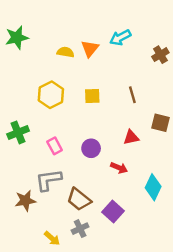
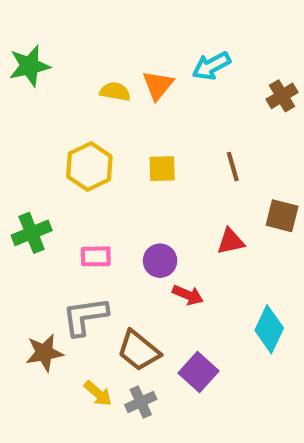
pink rectangle: (55, 146) -> (96, 256), turned -63
red arrow: (119, 168) -> (188, 295), moved
yellow arrow: (52, 238) -> (98, 393), moved

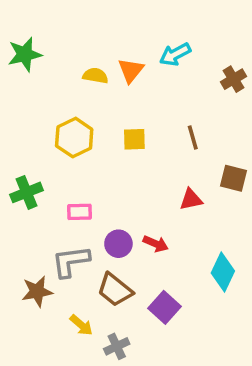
purple circle: (160, 261) -> (118, 244), moved
gray cross: (141, 402) -> (117, 346), moved

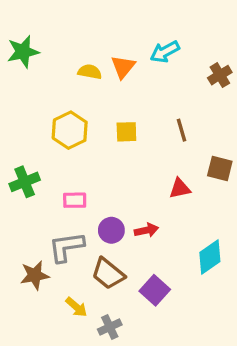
red arrow: (156, 244) -> (146, 230), turned -35
cyan diamond: (223, 272) -> (210, 257), turned 30

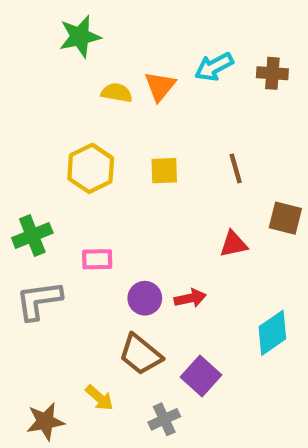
green star: (23, 52) -> (80, 36), moved
brown cross: (220, 75) -> (272, 73), moved, turned 35
gray L-shape: (66, 247) -> (39, 300), moved
brown star: (35, 275) -> (45, 422), moved
gray cross: (110, 327) -> (164, 419), moved

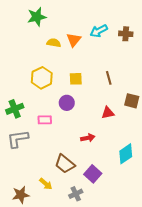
purple circle: (145, 298) -> (67, 103), moved

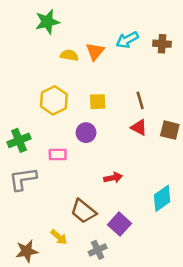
red triangle: (108, 113) -> (139, 127), moved, turned 40

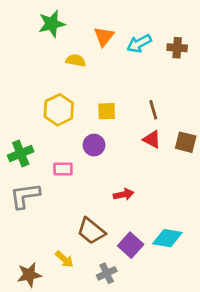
orange triangle: (95, 51) -> (104, 36), moved
cyan diamond: (162, 198) -> (167, 238), moved, turned 44

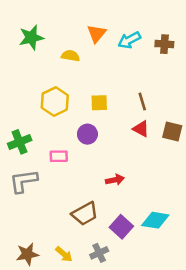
green star: (52, 24) -> (31, 38), moved
brown trapezoid: (91, 231) -> (85, 214), turned -68
yellow arrow: (64, 259) -> (64, 254), moved

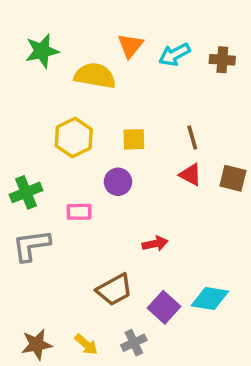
yellow semicircle: (70, 56) -> (95, 76), size x1.6

